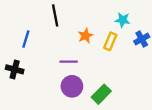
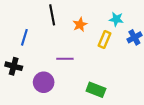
orange star: (85, 36) -> (80, 25), moved
purple circle: (72, 86) -> (44, 82), moved
green rectangle: (101, 94) -> (96, 90), turned 66

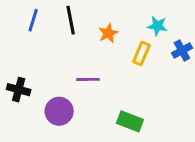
blue line: (24, 37) -> (33, 20), moved

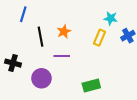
black line: (71, 20) -> (40, 37), moved
orange star: (108, 33) -> (64, 32), moved
green rectangle: (130, 121) -> (91, 85), turned -36

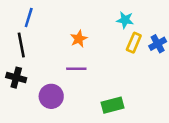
cyan star: (111, 18) -> (125, 20), moved
black line: (40, 37) -> (21, 45), moved
yellow rectangle: (99, 38) -> (134, 43), moved

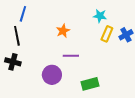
purple line: (76, 69) -> (71, 56), moved
purple circle: (51, 96) -> (52, 75), moved

